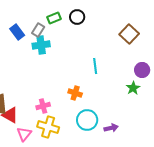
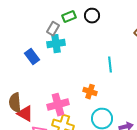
blue rectangle: (17, 32) -> (32, 57), moved
pink cross: (43, 106) -> (58, 105), size x1.5

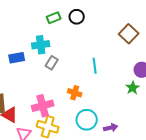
gray rectangle: (53, 29) -> (52, 63), moved
blue rectangle: (32, 57) -> (17, 58), turned -63

